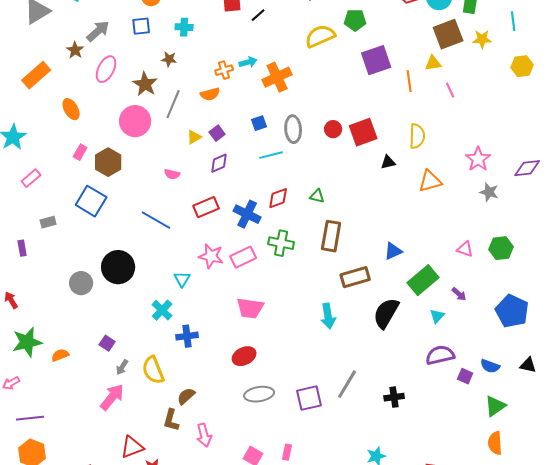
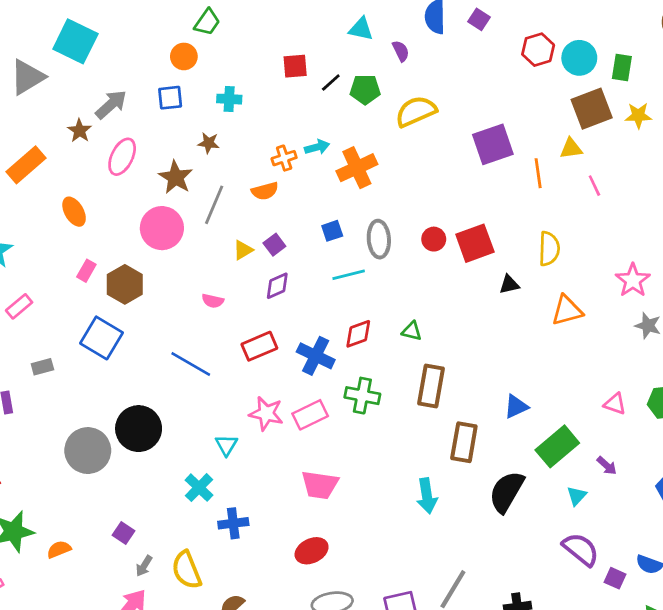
green pentagon: (355, 20) -> (365, 89), moved
brown rectangle: (355, 277) -> (464, 442), turned -64
gray circle: (81, 283) -> (88, 451), size x1.4
purple semicircle: (440, 355) -> (581, 549), turned 52

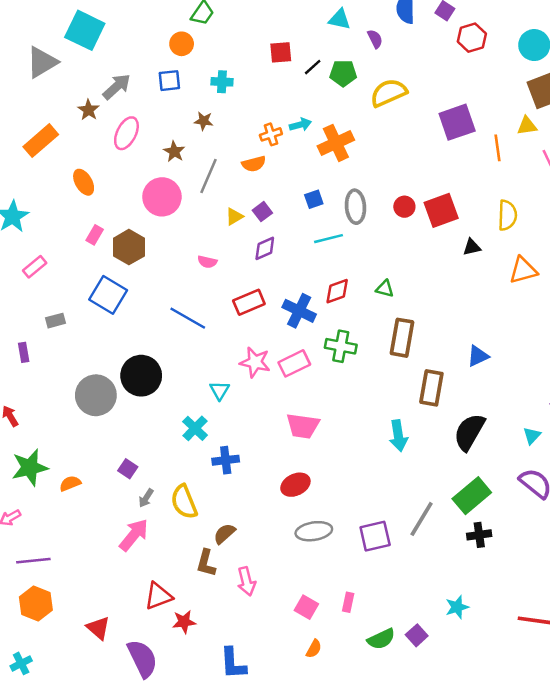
red hexagon: (538, 50) -> (472, 38), moved
brown star: (176, 177) -> (174, 152), size x0.7
green rectangle: (557, 446) -> (472, 496), moved

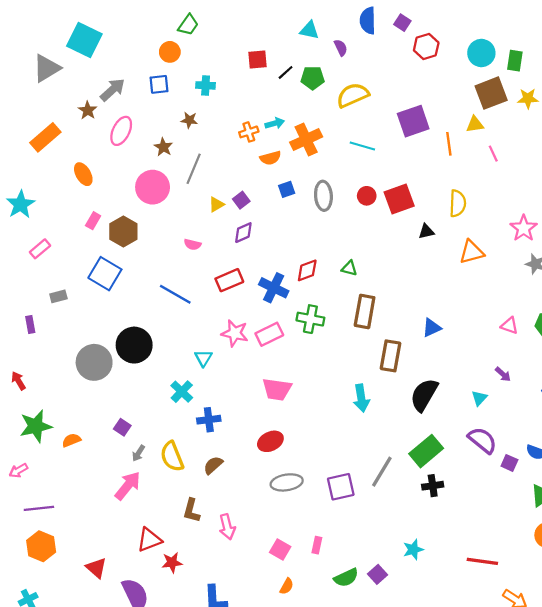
orange semicircle: (254, 164) -> (270, 158), moved
cyan line: (329, 239) -> (362, 146), moved, turned 30
brown semicircle: (224, 534) -> (213, 465), moved

